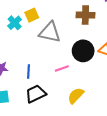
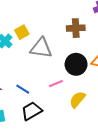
blue line: (29, 72) -> (23, 89), turned -56
yellow semicircle: (76, 96) -> (77, 100), moved

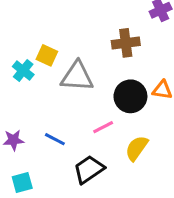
yellow square: (22, 32) -> (47, 55), turned -32
black trapezoid: (32, 111) -> (89, 169), moved

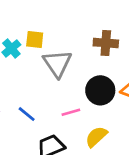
yellow square: (47, 55) -> (35, 39), turned -30
gray triangle: (77, 77) -> (57, 63), turned 40

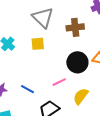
yellow square: (35, 39) -> (38, 44), moved
gray triangle: (57, 63) -> (43, 18), moved

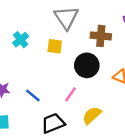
black circle: (77, 62) -> (87, 65), moved
pink line: (59, 82) -> (70, 94), turned -40

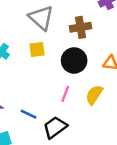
blue line: (33, 95) -> (29, 114), moved
yellow semicircle: (92, 115) -> (94, 95), moved

